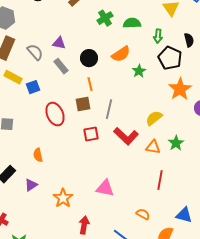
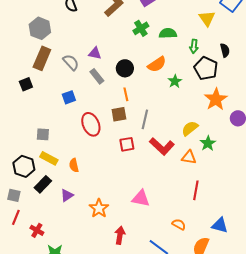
yellow rectangle: (13, 77) -> (49, 158), moved
green star: (176, 143) -> (208, 143), moved

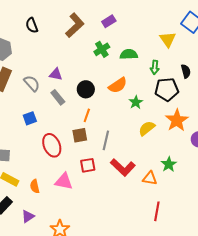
black pentagon: (206, 68) -> (167, 89), turned -30
orange line: (126, 94) -> (87, 115), turned 32
yellow semicircle: (190, 128) -> (147, 128), moved
pink triangle: (141, 198) -> (64, 181), moved

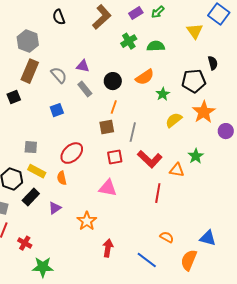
green arrow: (155, 67) -> (158, 12), moved, turned 40
red ellipse: (52, 145) -> (72, 153), moved, turned 70
pink triangle: (64, 181) -> (108, 188), moved
red line: (157, 211) -> (158, 193), moved

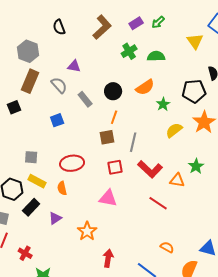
purple triangle: (83, 66) -> (74, 66), moved
red ellipse: (72, 153) -> (72, 163), turned 35
red line: (158, 193) -> (158, 203), turned -66

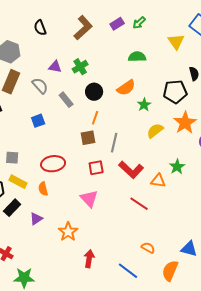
green cross: (129, 51) -> (80, 67), moved
pink triangle: (108, 198) -> (89, 199), turned 36

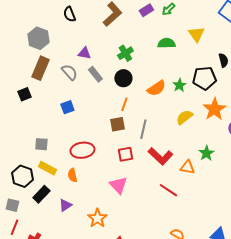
yellow triangle: (176, 42) -> (196, 34), moved
green cross: (80, 67) -> (125, 53), moved
orange semicircle: (126, 88) -> (156, 88), moved
gray rectangle: (66, 100) -> (95, 74), moved
green star: (144, 105) -> (179, 85), moved

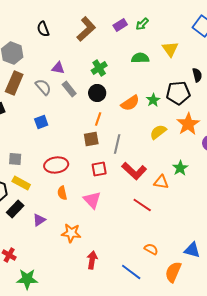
orange semicircle: (72, 175) -> (62, 193), moved
orange star: (97, 218) -> (71, 233), turned -30

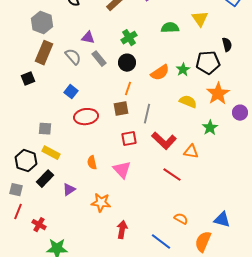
blue square: (41, 122) -> (71, 92), turned -32
yellow semicircle: (158, 132) -> (188, 102), turned 60
red ellipse: (56, 165) -> (86, 117), moved
green star: (180, 168) -> (210, 128), moved

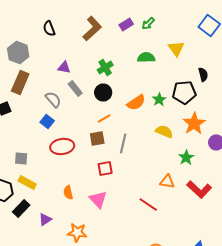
gray semicircle: (73, 57) -> (53, 100), moved
orange line: (128, 89) -> (104, 118), turned 40
red L-shape: (164, 141) -> (199, 190), moved

